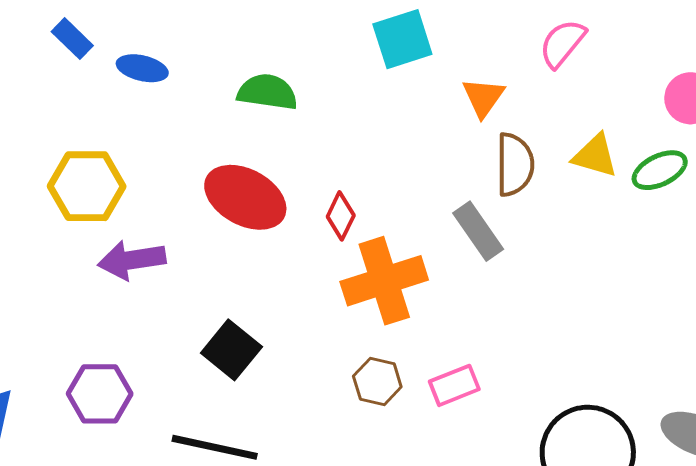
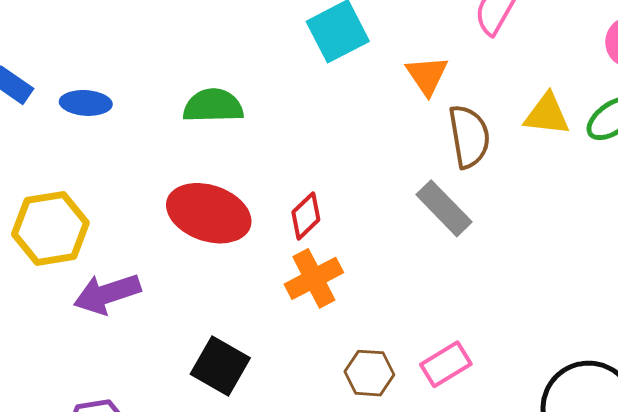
red diamond: (341, 216) -> (306, 216), turned 30
orange cross: (384, 281) -> (314, 278), moved, size x0.7

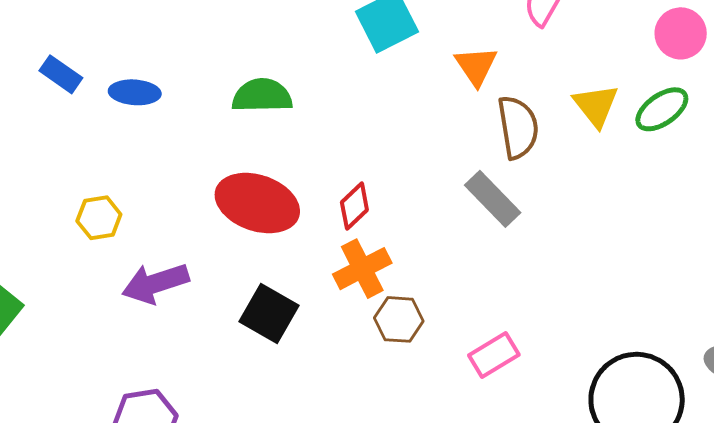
yellow triangle: (547, 114) -> (596, 105), turned 45
yellow hexagon: (50, 228) -> (99, 218), size x0.6
black square: (220, 366) -> (269, 313), moved
brown hexagon: (369, 373) -> (399, 319), moved

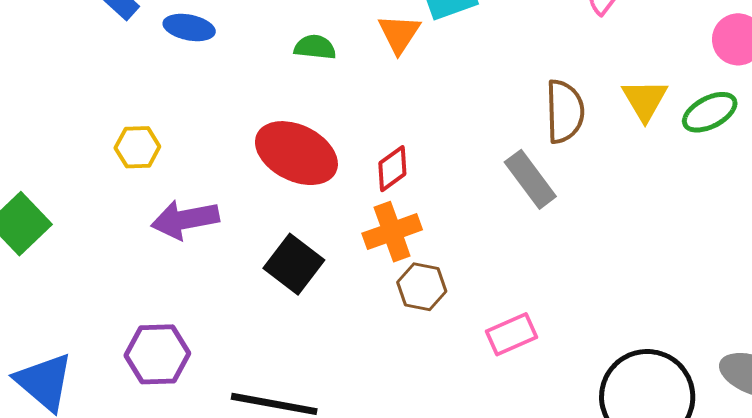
orange triangle: (476, 66) -> (399, 34), moved
green semicircle: (262, 96) -> (315, 47), size x0.7

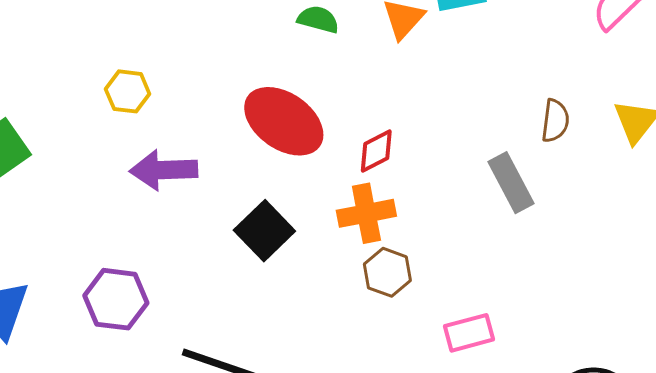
brown semicircle: (565, 111) -> (555, 121), size x0.7

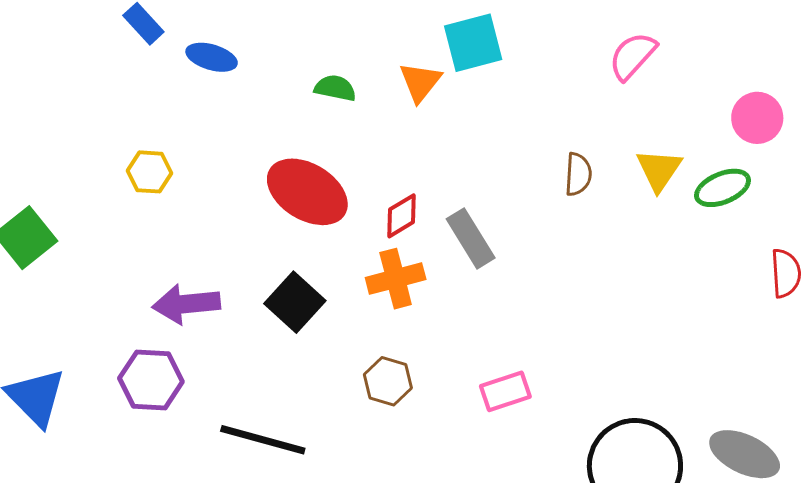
purple arrow: (164, 170) -> (186, 304), moved
gray rectangle: (511, 183) -> (471, 238), moved
brown hexagon: (387, 272) -> (388, 381), moved

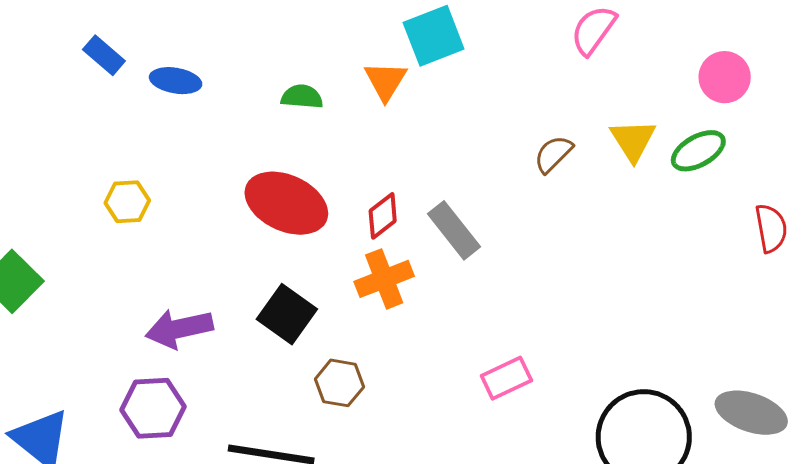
brown semicircle: (578, 174) -> (553, 154), turned -132
brown hexagon: (388, 381) -> (339, 383), moved

